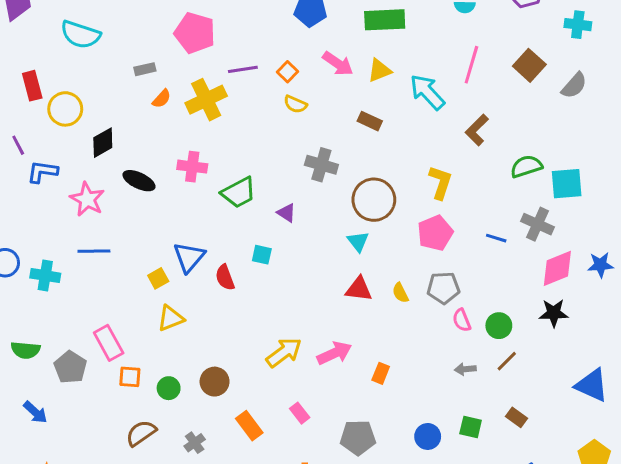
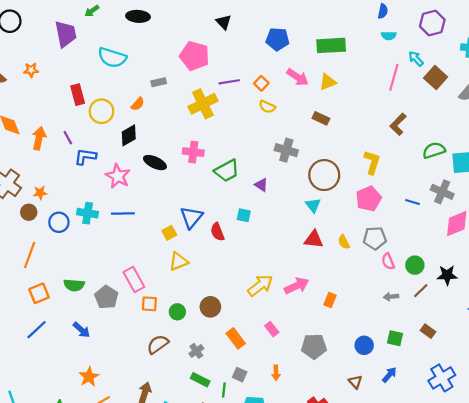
cyan arrow: (427, 92) -> (416, 59), moved, size x0.6
orange semicircle: (162, 99) -> (138, 104), moved
cyan cross: (45, 276) -> (88, 213), moved
black star: (554, 313) -> (447, 275), moved

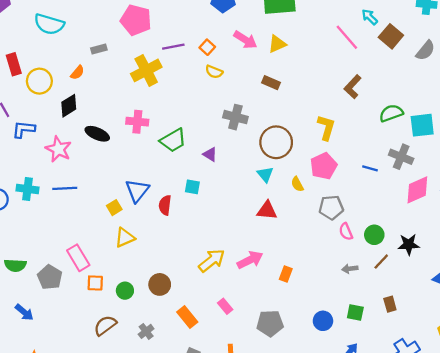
pink line: (394, 77) -> (347, 37), turned -55
red semicircle: (217, 232) -> (165, 205), turned 30
yellow semicircle: (344, 242) -> (297, 184), moved
brown rectangle: (428, 331) -> (390, 304), turned 40

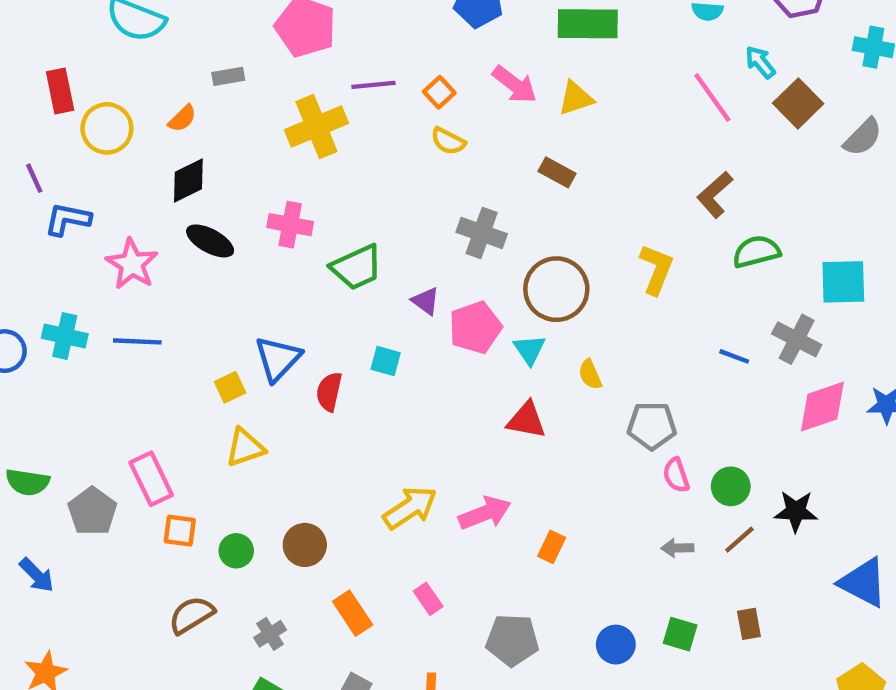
black diamond: (69, 106) -> (188, 180), moved
green semicircle: (391, 113) -> (756, 252), moved
pink pentagon: (324, 166) -> (475, 327), moved

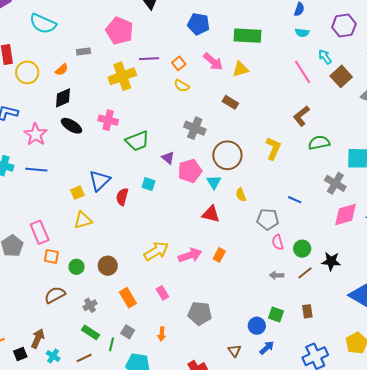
blue line: (734, 356) -> (295, 200), moved
orange rectangle: (552, 547) -> (219, 255), moved
blue circle: (616, 645) -> (257, 326), moved

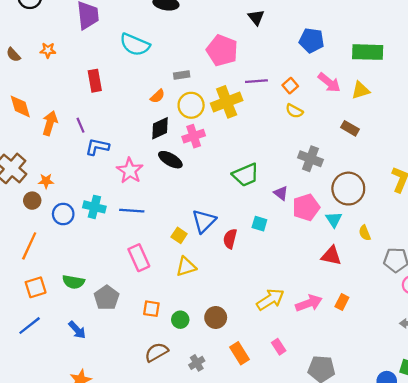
yellow circle: (27, 72) -> (191, 105), moved
pink cross: (108, 120) -> (194, 136), moved, turned -30
yellow square: (77, 193) -> (179, 235), turned -32
pink rectangle: (40, 232) -> (139, 258), moved

